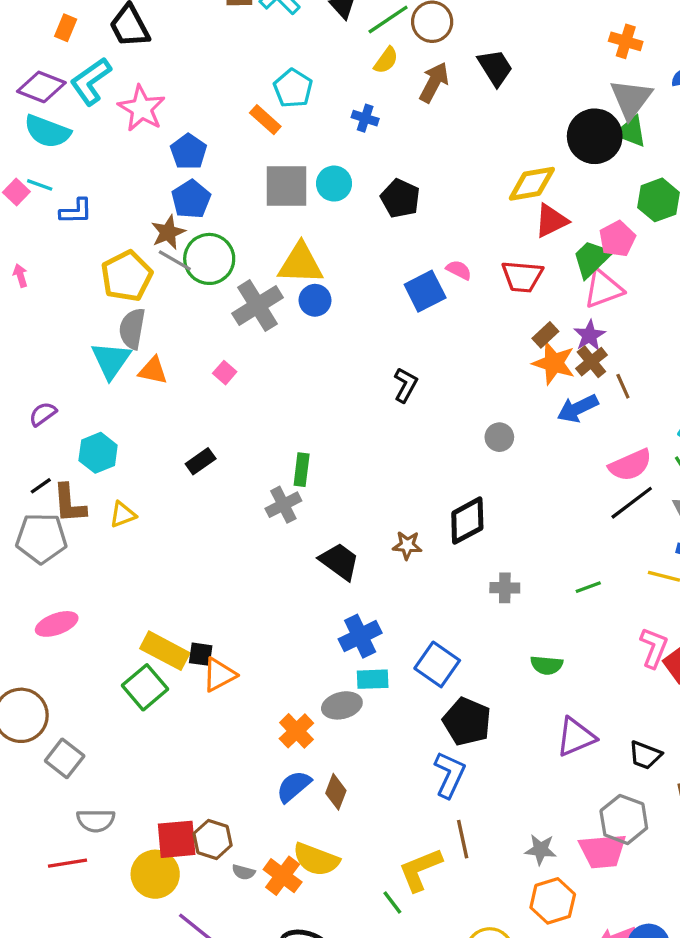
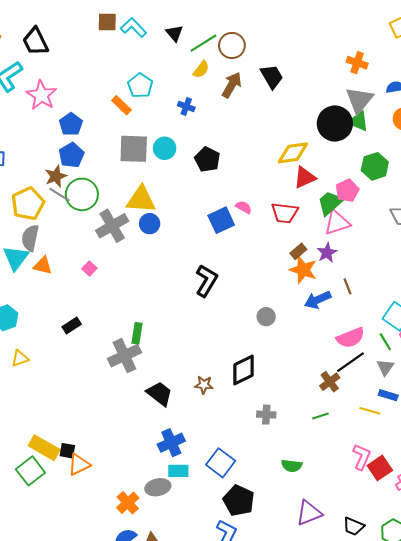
brown cross: (591, 362) -> (330, 382), moved
black L-shape: (406, 385) -> (206, 281), size x1.4
gray cross: (283, 505) -> (124, 356), size x1.4

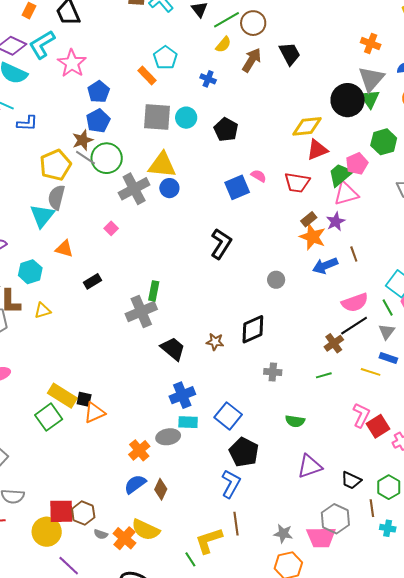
green triangle: (358, 121) -> (370, 99), turned 30
orange triangle: (43, 266) -> (64, 249), moved

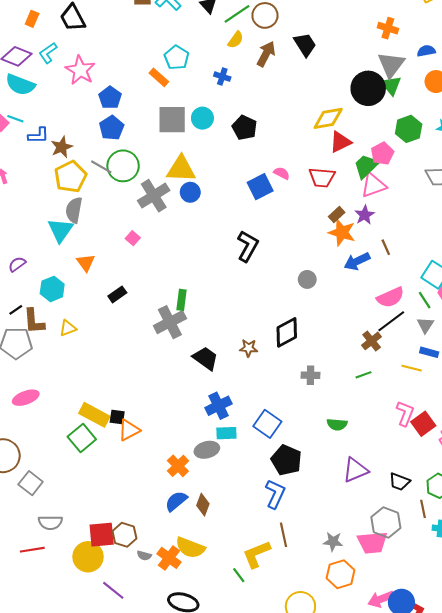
cyan L-shape: (42, 44) -> (48, 53), size x0.7
brown star: (83, 140) -> (62, 147), moved
orange triangle: (64, 249) -> (86, 263), turned 42

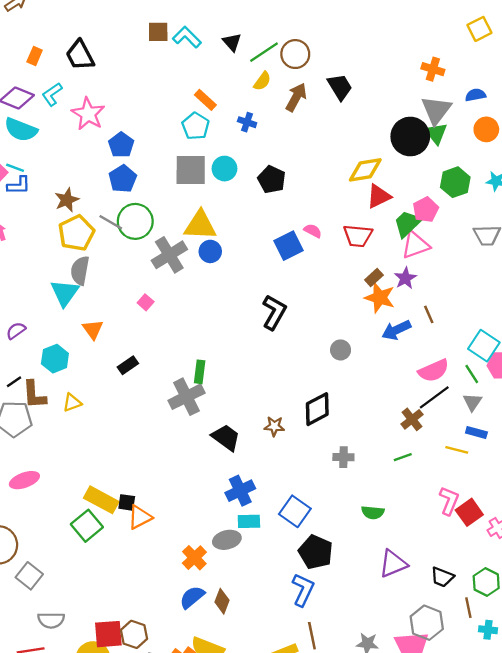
cyan pentagon: (177, 58) -> (196, 126), moved
orange rectangle: (159, 77) -> (205, 100), moved
blue L-shape: (38, 135) -> (19, 185), moved

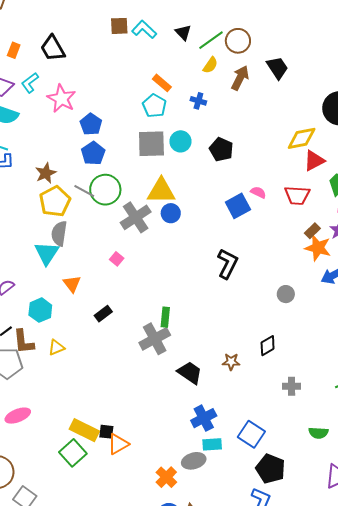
black diamond: (317, 409) -> (268, 346), size x0.7

